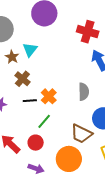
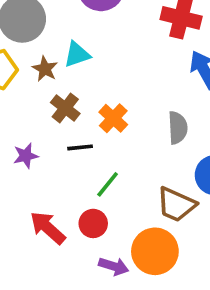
cyan triangle: (30, 50) -> (77, 54), turned 35
orange cross: (49, 96) -> (113, 118), moved
purple arrow: (36, 169) -> (114, 266), moved

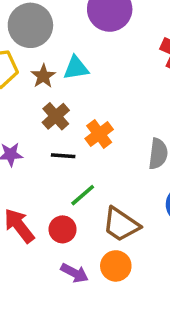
brown trapezoid: (176, 205) -> (121, 224), moved
orange circle: (155, 251) -> (116, 266), size x0.7

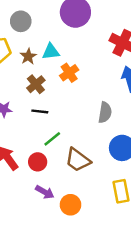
gray circle: (30, 25) -> (21, 21), size x0.7
orange cross: (99, 134) -> (69, 73), moved
orange circle: (116, 266) -> (70, 205), moved

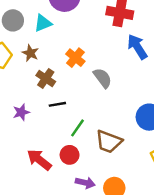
cyan triangle: (51, 52) -> (43, 23), moved
gray semicircle: (105, 112) -> (103, 78), moved, turned -30

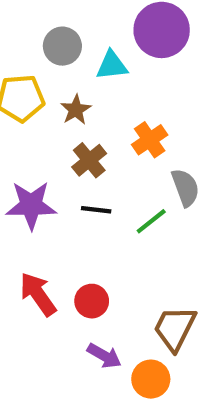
purple star: (21, 112) -> (31, 205), size x1.6
green line: (78, 128) -> (151, 221), moved
brown trapezoid: (109, 142) -> (175, 328), moved, turned 80

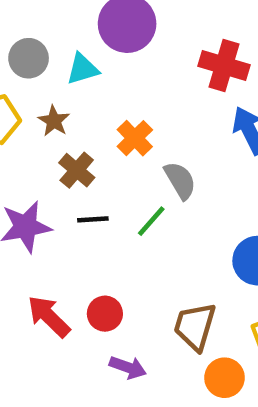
orange circle: (151, 379) -> (224, 378), moved

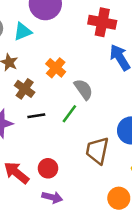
brown trapezoid: (195, 326) -> (97, 151), moved
purple arrow: (128, 367) -> (52, 197), moved

